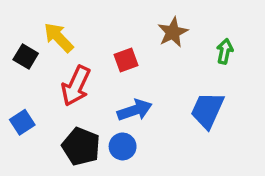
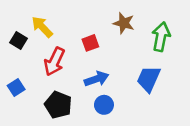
brown star: (173, 32) -> (124, 23), turned -30
green arrow: (225, 51) -> (161, 37), size x1.6
blue circle: (123, 146) -> (104, 105), moved

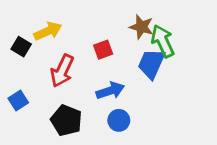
yellow arrow: (42, 27) -> (48, 31), turned 110
green arrow: (161, 37) -> (163, 41), moved, turned -36
blue trapezoid: (149, 79) -> (151, 64), moved

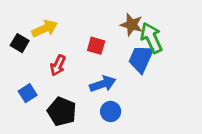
red square: (103, 50) -> (96, 46), turned 36
red arrow: (62, 71) -> (58, 65), size x0.7
blue square: (18, 101) -> (28, 93), moved

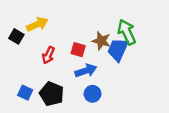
brown star: (132, 25) -> (101, 41), moved
red square: (96, 46) -> (78, 50), moved
blue square: (28, 93) -> (25, 93), moved, turned -32

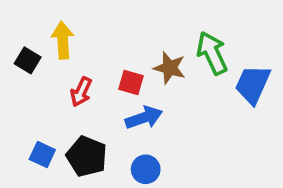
yellow arrow: (37, 24) -> (63, 40), turned -70
blue trapezoid: (118, 50) -> (253, 84), moved
blue circle: (93, 94) -> (146, 169), moved

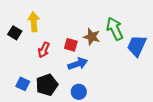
black pentagon: (87, 156) -> (47, 85), turned 30

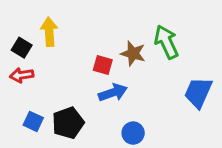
blue trapezoid: (137, 46) -> (198, 93), moved
red arrow: (44, 50) -> (22, 75), moved, turned 56
blue circle: (79, 92) -> (133, 133), moved

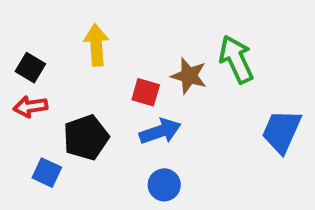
yellow arrow: (49, 32) -> (96, 45), moved
black pentagon: (68, 123) -> (86, 138), moved
blue circle: (133, 133) -> (164, 185), moved

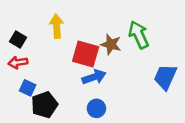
red square: (146, 92) -> (86, 54), size x1.6
black pentagon: (86, 138) -> (44, 105), moved
blue square: (47, 173) -> (28, 88), moved

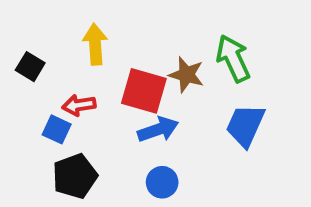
red arrow: (18, 62) -> (79, 105), moved
blue trapezoid: (165, 77) -> (245, 125), moved
blue square: (28, 88) -> (57, 129), moved

